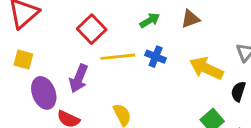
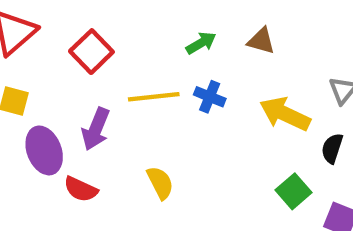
brown triangle: (190, 19) -> (261, 41), turned 36
red square: (92, 29) -> (91, 52), moved

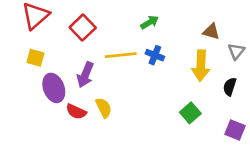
brown triangle: (261, 41) -> (211, 32), moved
yellow arrow: (285, 114) -> (201, 66), turned -112
yellow semicircle: (160, 183) -> (104, 108), moved
green square: (293, 191) -> (190, 113), moved

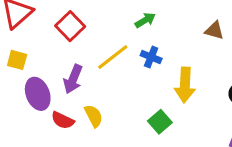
yellow line: (121, 55) -> (113, 57), turned -32
yellow arrow: (201, 66) -> (185, 85), moved
green square: (190, 113) -> (160, 122), moved

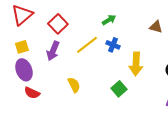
yellow square: (17, 60) -> (22, 47), turned -32
purple arrow: (73, 79) -> (53, 51), moved
purple ellipse: (38, 94) -> (24, 70), moved
red semicircle: (63, 120) -> (32, 93), moved

